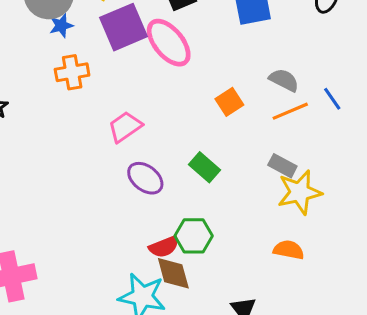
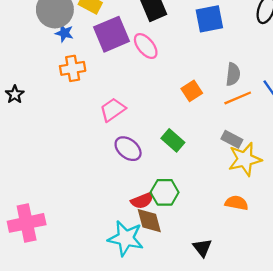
blue star: (61, 26) -> (64, 33), turned 30
pink ellipse: (169, 43) -> (146, 46), size x0.7
gray semicircle: (284, 80) -> (233, 74), turned 70

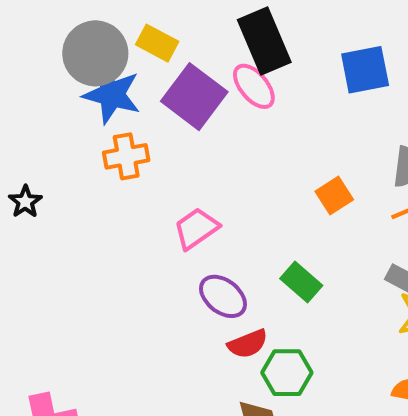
blue star: (64, 33) -> (112, 95), size x1.8
purple square: (112, 34) -> (194, 97), turned -30
pink ellipse: (146, 46) -> (254, 86), moved
red semicircle: (142, 201) -> (248, 344), moved

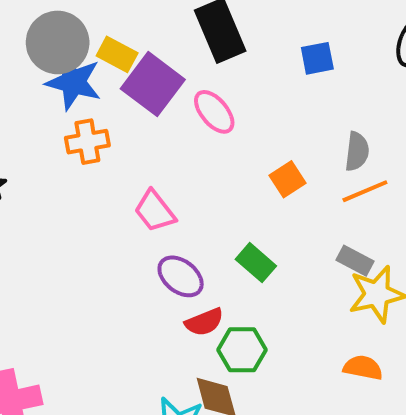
yellow rectangle: (157, 43) -> (117, 54), moved
blue square: (365, 70) -> (317, 58), size x0.7
pink ellipse: (254, 86) -> (214, 112), moved
pink trapezoid: (196, 228) -> (155, 211), turned -93

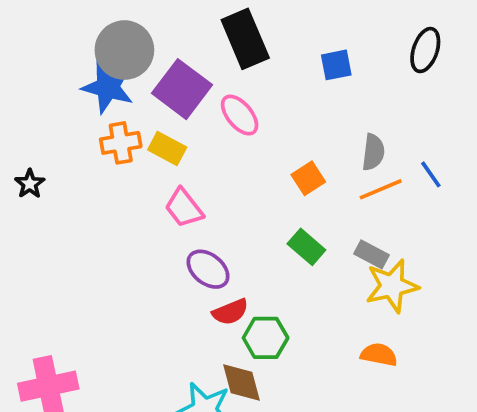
gray circle: (58, 42) -> (124, 50), moved
yellow rectangle: (117, 54) -> (167, 148), moved
green rectangle: (256, 263) -> (306, 247), moved

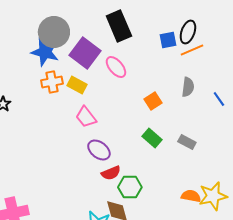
black ellipse: (425, 50) -> (188, 32), moved
orange line: (381, 189) -> (192, 50), moved
yellow star: (392, 286) -> (213, 196), moved

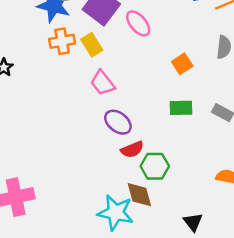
yellow rectangle: (77, 85) -> (92, 45), turned 30
green rectangle: (152, 138) -> (181, 108), turned -42

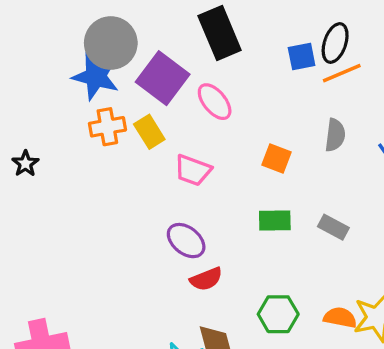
orange square: (182, 64) -> (277, 159), turned -36
pink trapezoid: (102, 83) -> (193, 170), moved, turned -32
green hexagon: (155, 166) -> (278, 314), moved

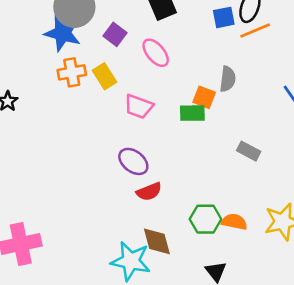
purple square: (163, 78) -> (115, 34), size x0.6
gray semicircle: (335, 135) -> (228, 79), moved
green rectangle: (275, 220) -> (192, 113), moved
orange semicircle: (340, 318) -> (234, 222), moved

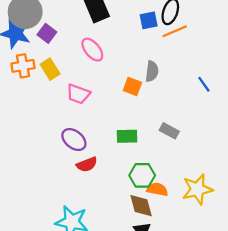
purple square: (115, 34) -> (47, 33), moved
green rectangle: (192, 113) -> (127, 136), moved
green hexagon: (205, 219) -> (142, 175), moved
brown diamond: (157, 241) -> (141, 206), moved

